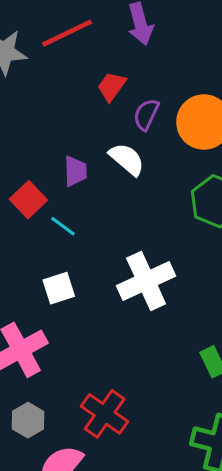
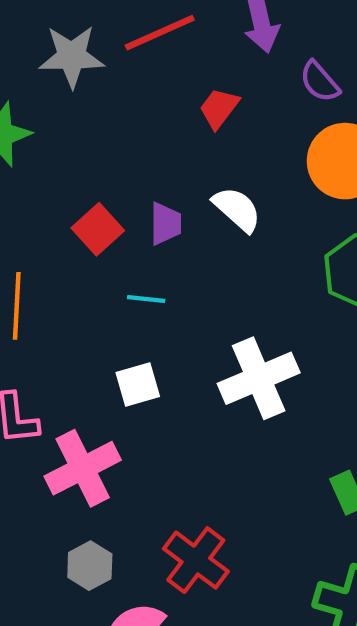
purple semicircle: (146, 114) -> (320, 82), moved, turned -68
red square: (28, 200) -> (98, 229), moved
cyan line: (63, 226) -> (146, 299), turned -32

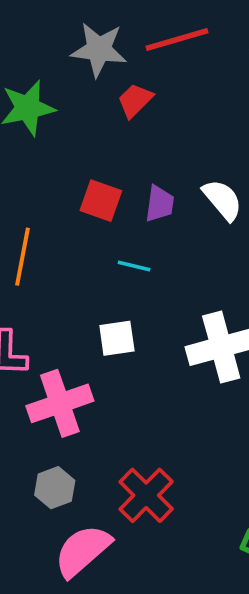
red trapezoid: (219, 108) -> (135, 100), moved
red square: (98, 229) -> (101, 201), turned -36

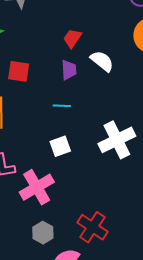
red trapezoid: (135, 100) -> (72, 38), moved
red square: (101, 201) -> (19, 71), moved

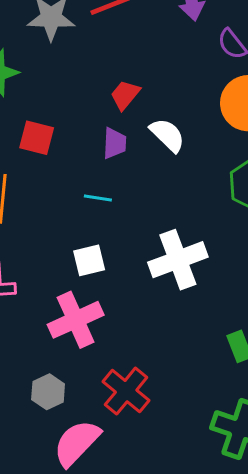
pink cross: (37, 187) -> (76, 320), moved

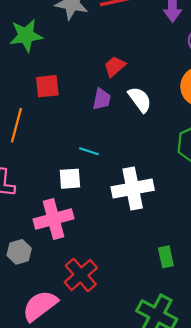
red square: (37, 138) -> (47, 86), turned -30
cyan line: (98, 198) -> (89, 151), moved
gray hexagon: (48, 392) -> (19, 252), moved

